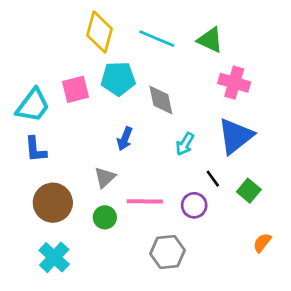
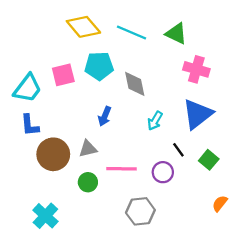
yellow diamond: (100, 32) -> (83, 27), turned -56
gray triangle: (105, 177) -> (88, 149), turned 30
brown circle: (53, 203) -> (53, 154), moved

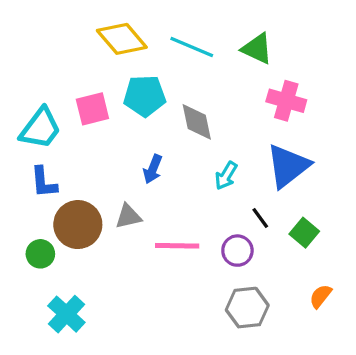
green circle: (88, 182) -> (40, 254), moved
gray hexagon: (140, 211) -> (247, 308), moved

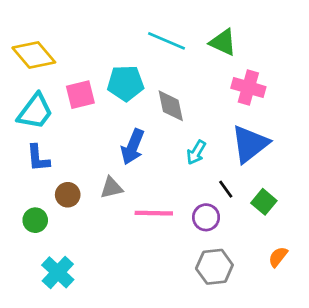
yellow diamond: (122, 39) -> (34, 55), moved
blue arrow: (153, 169) -> (133, 147), size x1.4
brown circle: (78, 225) -> (68, 195), size x0.6

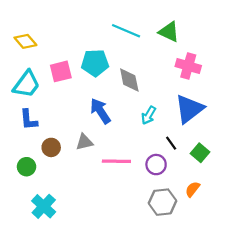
yellow diamond: (34, 55) -> (25, 41), size x0.7
blue arrow: (133, 147) -> (100, 111), turned 125
orange semicircle: (278, 257) -> (192, 189), moved

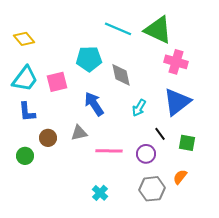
green triangle: (169, 32) -> (158, 30), size x1.4
pink square: (61, 71) -> (57, 82), moved
green square: (200, 153) -> (187, 143), turned -30
cyan cross: (44, 206) -> (100, 193), moved, size x0.7

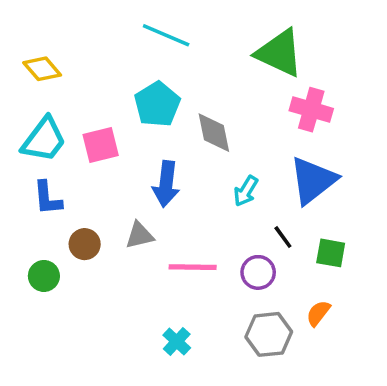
cyan line: (118, 29) -> (166, 35), moved
cyan pentagon: (89, 59) -> (157, 104), turned -30
blue arrow: (94, 104) -> (166, 184), turned -140

